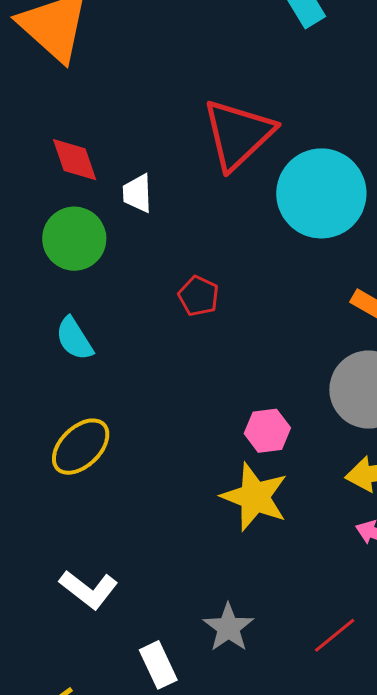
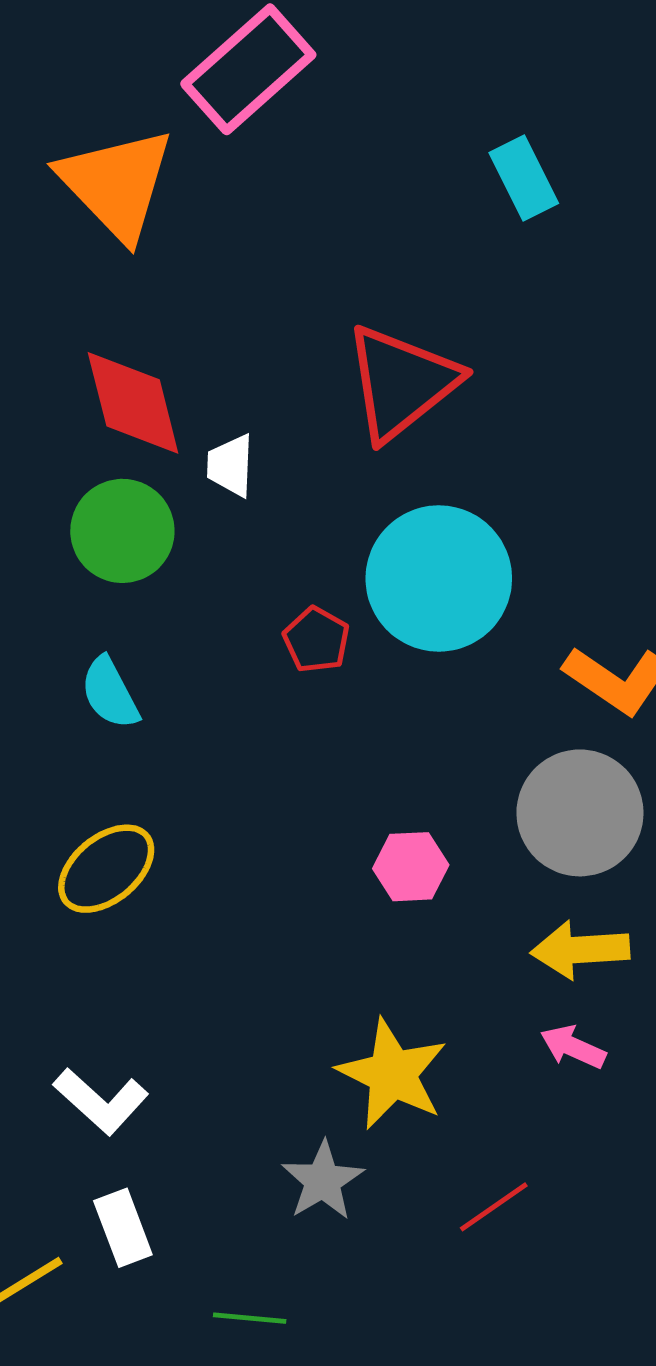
red diamond: (75, 160) -> (133, 403), size x1.4
cyan circle: (321, 193) -> (439, 578), moved
yellow star: (255, 497) -> (392, 1074), moved
white rectangle: (158, 665) -> (123, 1228), moved

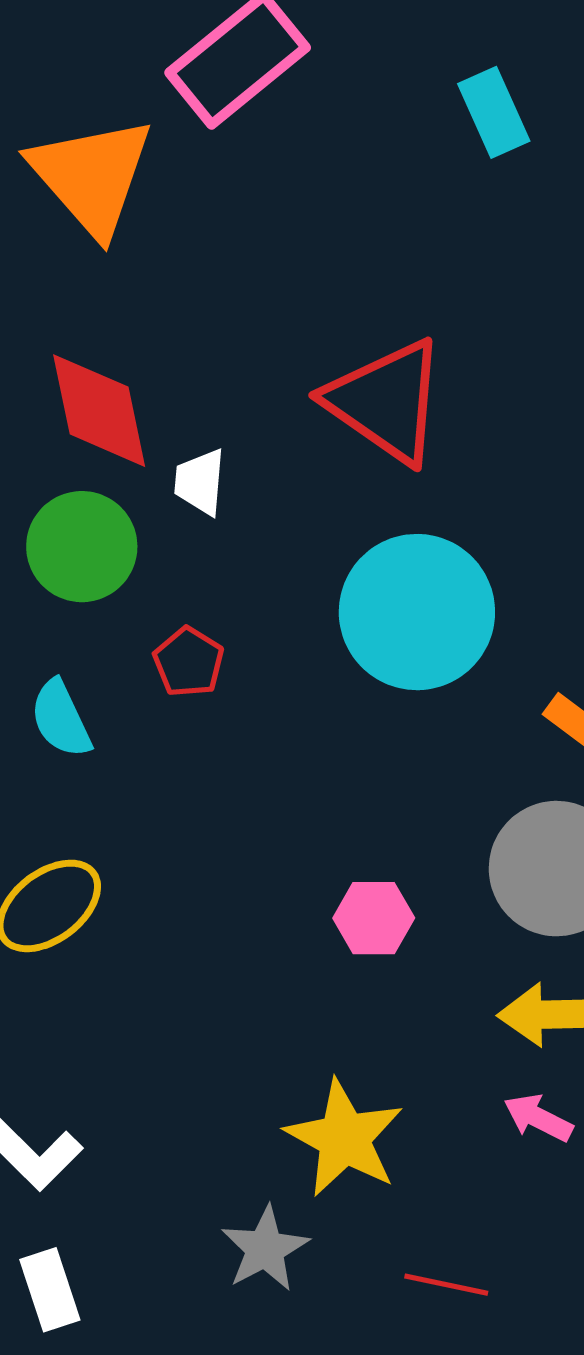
cyan rectangle: (524, 178) -> (494, 112), moved
red triangle: (401, 383) -> (386, 401), turned -49
red pentagon: (316, 640) -> (189, 662), moved
red line: (494, 1207) -> (446, 1285), turned 44

